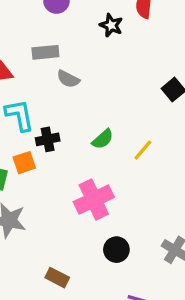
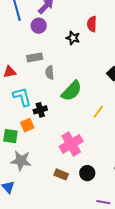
gray semicircle: (68, 79) -> (50, 72), turned 64
green semicircle: (103, 139) -> (72, 91), moved, size x1.6
brown rectangle: (57, 278) -> (61, 174), moved

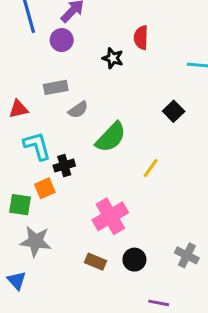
gray semicircle: (50, 72) -> (78, 110), turned -120

